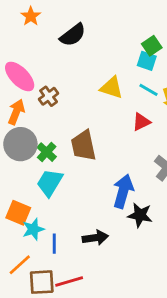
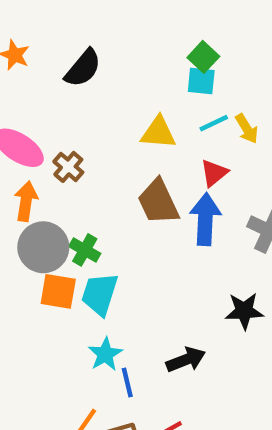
cyan line: (149, 90) -> (214, 123), turned -42
brown trapezoid: (83, 146) -> (158, 202), moved
blue arrow: (123, 191) -> (205, 219), moved
orange square: (18, 213) -> (58, 291), moved
cyan star: (33, 229) -> (105, 354), moved

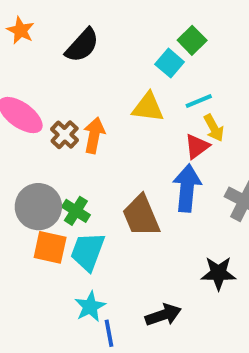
cyan square: (201, 81) -> (170, 63), moved, turned 32
yellow arrow: (247, 129) -> (214, 128), moved
orange arrow: (26, 201) -> (94, 135), moved
brown trapezoid: (158, 202) -> (141, 216), moved

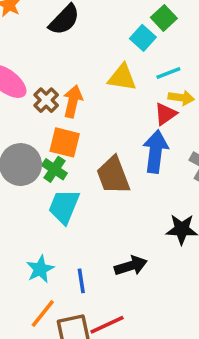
yellow arrow: (214, 128) -> (181, 98), turned -55
orange square: (50, 247) -> (65, 142), moved
cyan star: (90, 307) -> (40, 269), moved

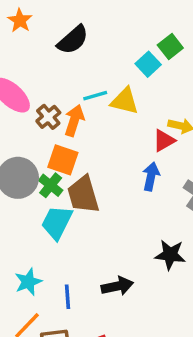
cyan line: (168, 73) -> (95, 96), moved
blue arrow: (155, 152) -> (151, 176), size x0.7
brown trapezoid: (113, 175) -> (83, 195), moved

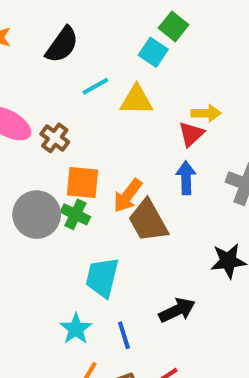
cyan line: (95, 96) -> (95, 86), moved
orange arrow: (74, 120) -> (128, 196), moved, turned -148
brown trapezoid: (83, 195) -> (148, 221), moved
cyan trapezoid: (57, 222) -> (102, 277), moved

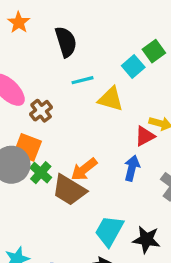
black semicircle: (62, 45) -> (66, 42), turned -68
orange square: (83, 183) -> (28, 147), moved
brown trapezoid: (148, 221) -> (69, 190), moved, turned -45
cyan trapezoid: (102, 277) -> (109, 231), moved

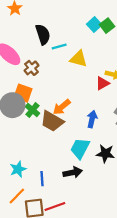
black semicircle: (66, 42) -> (43, 34), moved
cyan square: (133, 66) -> (94, 25), moved
blue arrow: (132, 168) -> (92, 119), moved

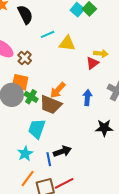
black semicircle: (43, 34) -> (25, 15), moved
cyan trapezoid: (80, 148) -> (37, 129), moved
black arrow: (73, 172) -> (62, 151), moved

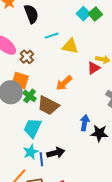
orange arrow: (58, 90) -> (64, 83), moved
blue arrow: (87, 98) -> (85, 123), moved
cyan star: (25, 153) -> (31, 152), moved

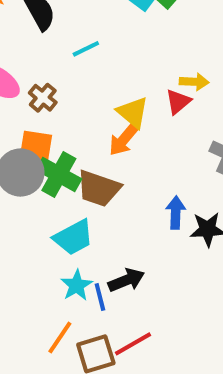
yellow triangle: (70, 46) -> (133, 112), moved, turned 36
green cross: (30, 96) -> (59, 175), size x1.5
cyan trapezoid: (32, 128) -> (74, 237), turned -135

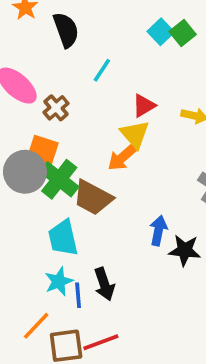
cyan line: (86, 49) -> (102, 70), turned -40
red triangle: (178, 102) -> (144, 106), moved
cyan trapezoid: (74, 237) -> (63, 238), turned 96
black arrow: (126, 280) -> (104, 284), turned 84

